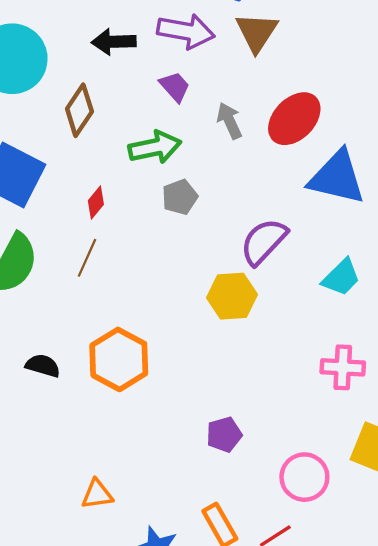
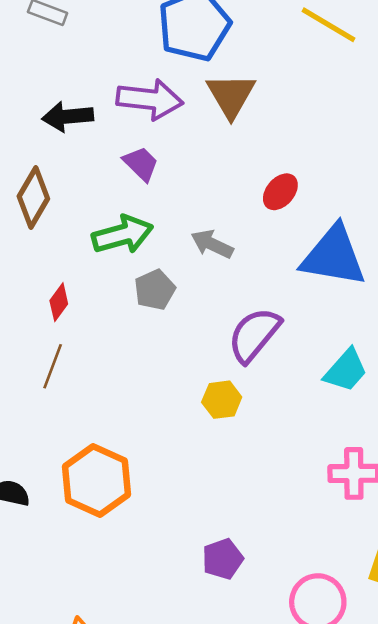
red ellipse: (294, 119) -> (280, 192), size x0.6
gray arrow: (229, 121) -> (212, 244), moved, turned -36
yellow hexagon: (232, 296) -> (222, 400), size x0.7

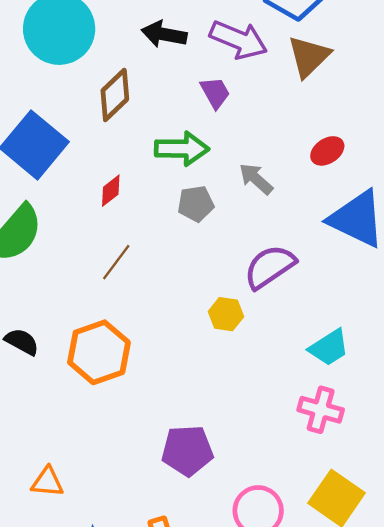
brown line: (53, 366) -> (116, 262), moved
cyan trapezoid: (346, 370) -> (329, 348), moved
purple pentagon: (223, 559) -> (187, 451), size x1.4

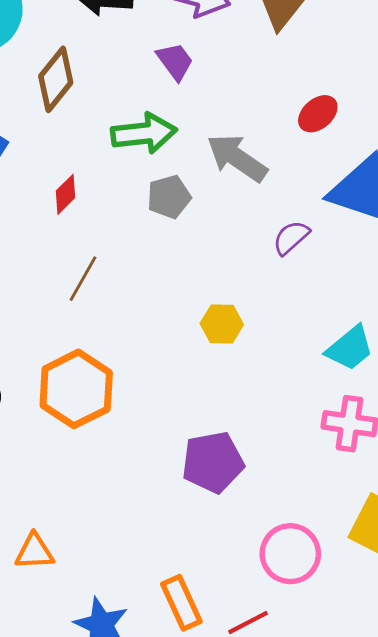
gray arrow: (256, 179) -> (237, 158), size x1.4
purple semicircle: (270, 267) -> (291, 238), moved, size x0.6
purple pentagon: (187, 451) -> (213, 462), moved

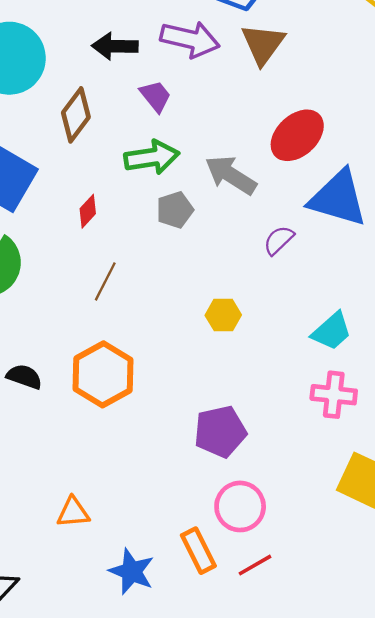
purple trapezoid: (175, 61) -> (156, 96), moved
red ellipse: (318, 114) -> (297, 135), size x1.6
pink circle: (290, 554) -> (240, 506), moved

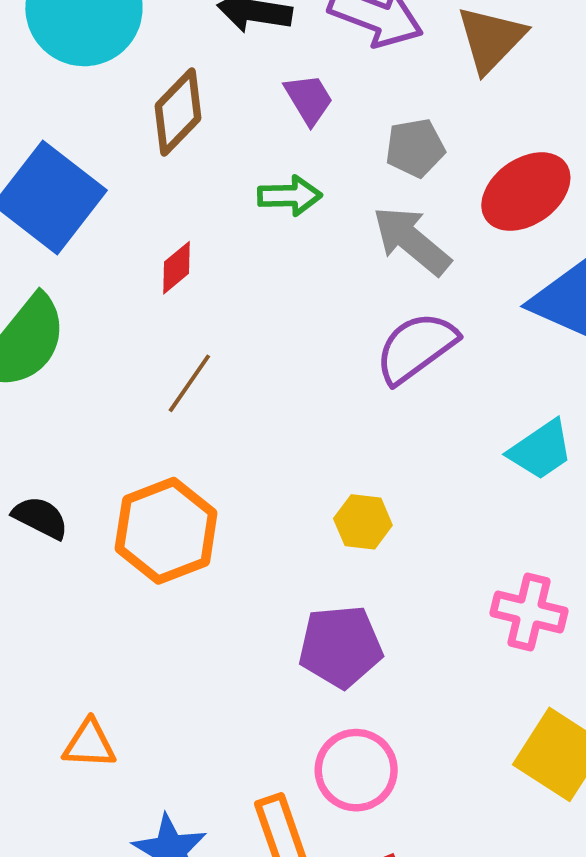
green arrow: (152, 157) -> (290, 196), size x0.7
gray pentagon: (175, 210) -> (415, 148), moved
purple semicircle: (279, 240) -> (416, 348), moved, size x1.6
yellow hexagon: (223, 315) -> (363, 522), moved
cyan trapezoid: (332, 331) -> (541, 450), moved

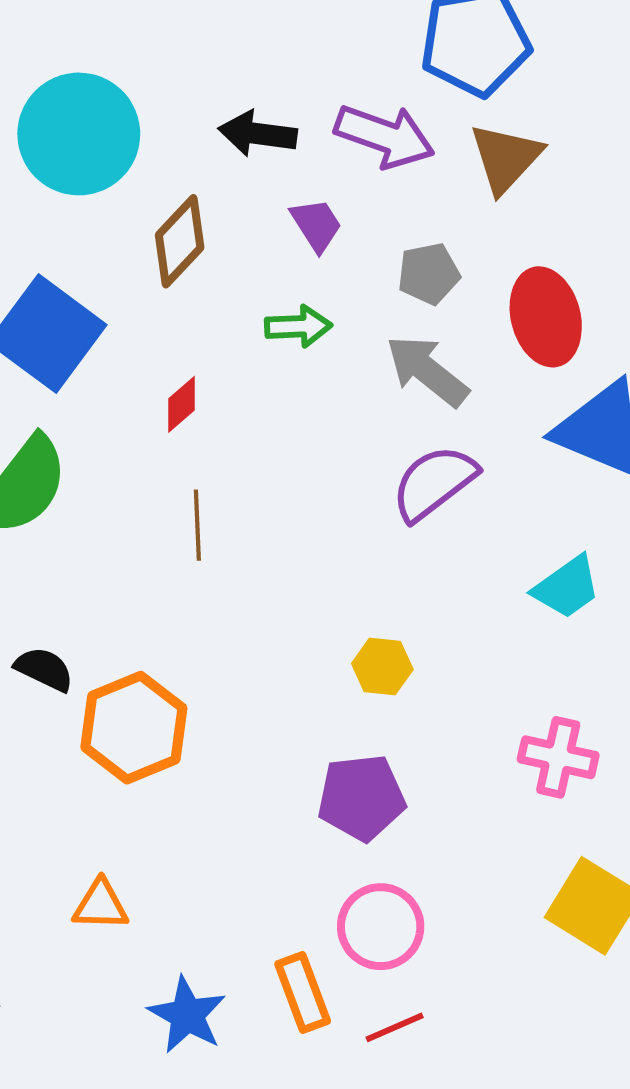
red ellipse: (526, 192) -> (546, 317), turned -68
brown line: (189, 383) -> (197, 525), turned -36
orange hexagon: (166, 531) -> (134, 728), moved

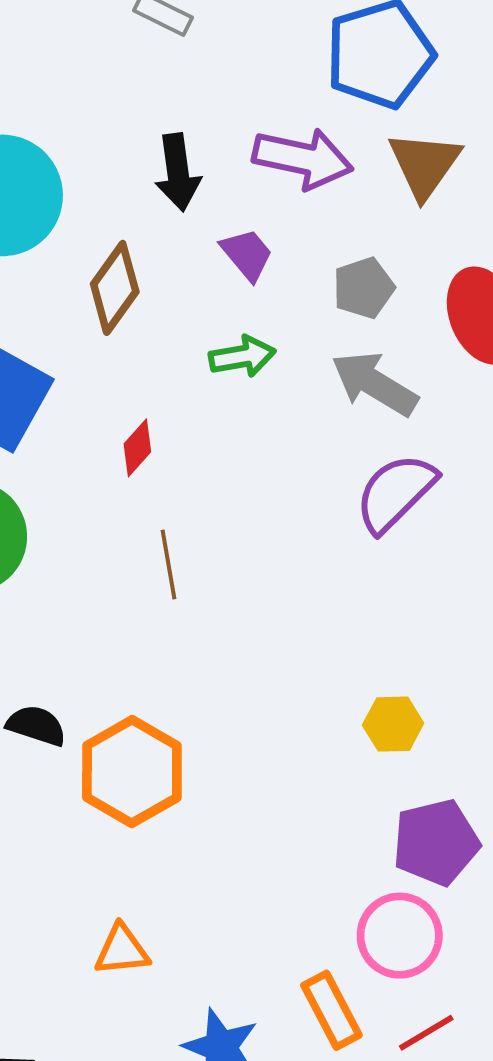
black arrow: (258, 134) -> (178, 172), turned -98
yellow hexagon: (382, 666) -> (393, 724), moved
purple pentagon: (361, 798) -> (436, 842), moved

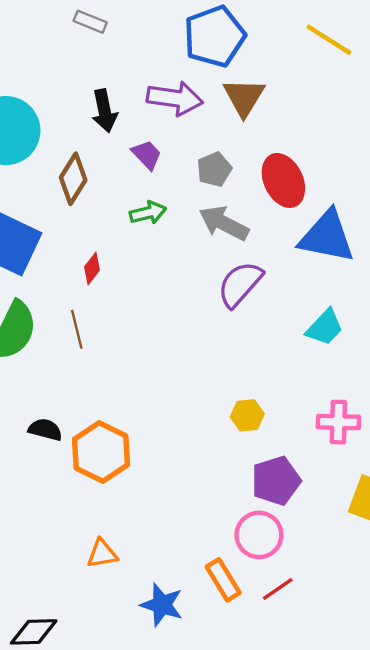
brown line: (169, 565) -> (77, 329), moved

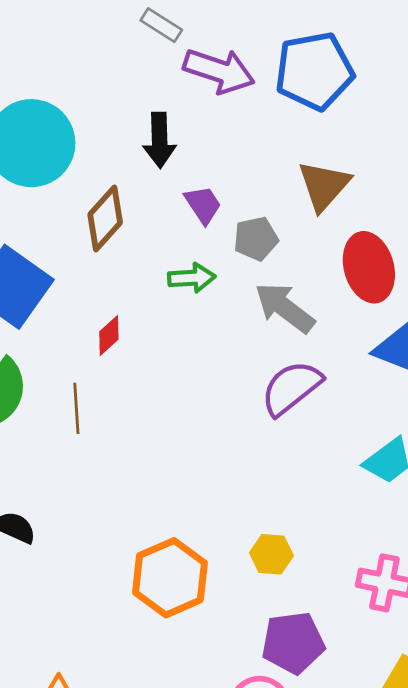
brown triangle: (244, 97) -> (324, 186), moved
purple arrow: (175, 98) -> (219, 71), moved
gray pentagon: (214, 169) -> (256, 239), moved
orange hexagon: (101, 452) -> (170, 578), moved

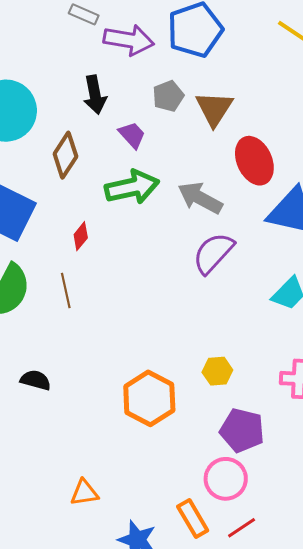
gray pentagon: (256, 239) -> (168, 96), moved
green arrow: (192, 278) -> (132, 187), size x1.6
purple pentagon: (293, 643) -> (242, 430), turned 30

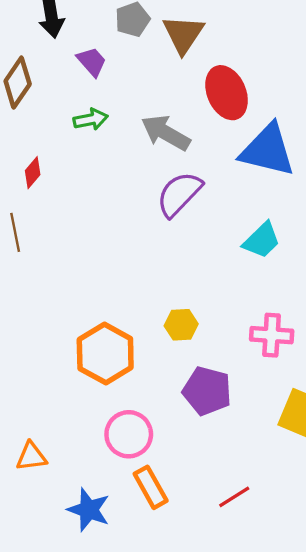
green arrow: (132, 187) -> (91, 119), size x0.6
pink circle: (226, 479) -> (129, 434), moved
red line: (242, 528) -> (234, 497), moved

